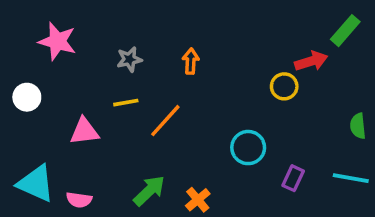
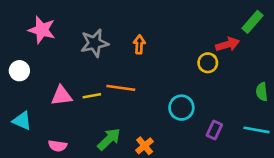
gray star: (129, 59) -> (94, 43), size x1.5
yellow line: (126, 103) -> (92, 96), moved
orange line: (165, 121) -> (121, 88), turned 56
cyan triangle: (36, 184) -> (22, 121), moved, size x0.7

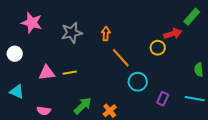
orange line: (121, 88) -> (121, 58), moved, turned 40

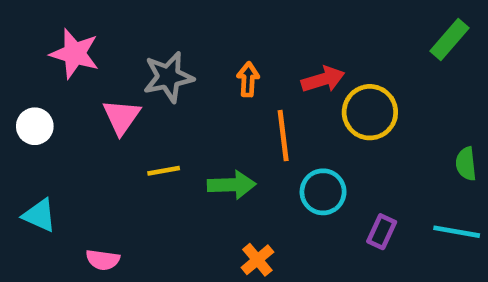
red arrow: (173, 34) -> (323, 79), moved
yellow circle: (158, 48) -> (370, 112), size x1.5
orange line: (121, 58) -> (283, 136), turned 35
pink triangle: (47, 73) -> (121, 117), moved, turned -48
green arrow: (83, 106) -> (232, 185), moved, turned 42

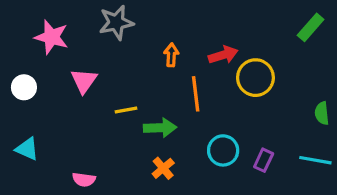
gray star: (168, 77) -> (116, 23), moved
yellow line: (164, 171) -> (126, 110), moved
cyan circle: (323, 192) -> (223, 150), moved
pink semicircle: (103, 260) -> (84, 180), moved
orange cross: (257, 260) -> (163, 168), moved

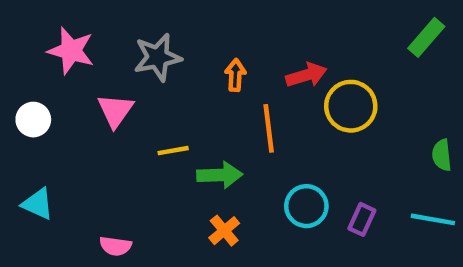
gray star: (116, 23) -> (158, 57), moved

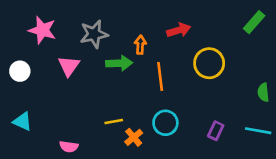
red arrow: (306, 75) -> (179, 30), moved
yellow line: (173, 151) -> (114, 121), moved
green arrow: (220, 175) -> (119, 63), moved
cyan circle: (306, 206) -> (165, 123), moved

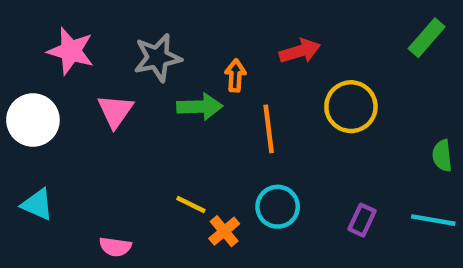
white circle: (20, 71) -> (33, 120), size x1.5
yellow line: (114, 121) -> (191, 204), turned 36

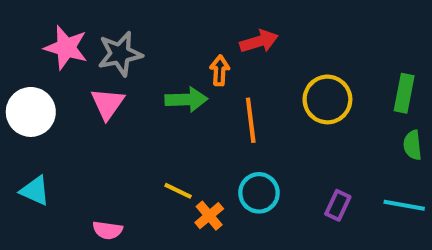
green rectangle: (427, 38) -> (404, 93), moved, turned -30
red arrow: (300, 51) -> (259, 41), moved
gray star: (157, 58) -> (120, 54), moved

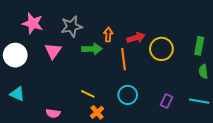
red arrow: (259, 41) -> (136, 38), moved
gray star: (120, 54) -> (71, 26), moved
orange cross: (209, 216) -> (97, 112), moved

